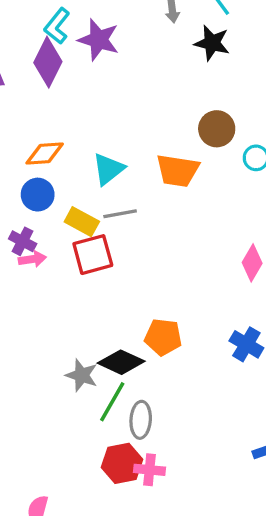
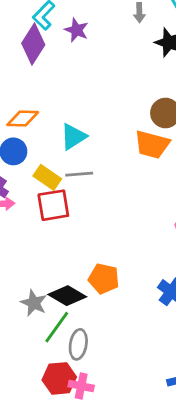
purple star: (99, 40) -> (77, 30), size x0.7
orange trapezoid: (178, 171) -> (152, 144), moved

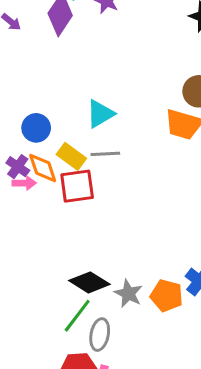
orange diamond: (23, 118) -> (43, 168), moved, turned 68
orange pentagon: (104, 279) -> (167, 296), moved
gray star: (34, 303) -> (128, 293), moved

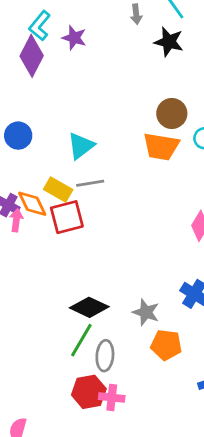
blue circle: (36, 128) -> (18, 136), moved
pink arrow: (24, 183) -> (16, 220), turned -75
gray star: (128, 293) -> (146, 312), moved
orange pentagon: (167, 296) -> (166, 345), moved

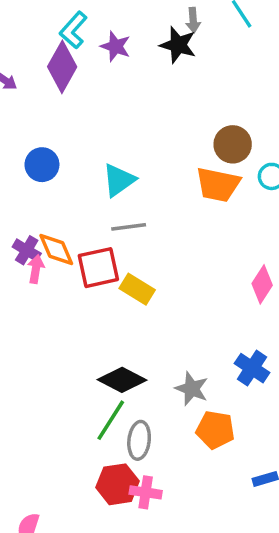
black star: (169, 42) -> (178, 45), moved
yellow rectangle: (58, 189) -> (137, 289), moved

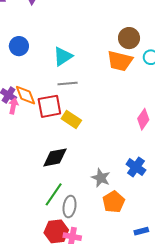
black diamond: (122, 380) -> (55, 157), moved, turned -40
orange pentagon: (215, 430) -> (114, 202), turned 30

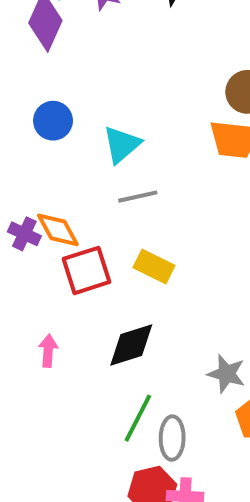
blue circle: (19, 46) -> (53, 121), moved
pink arrow: (13, 106) -> (48, 351), moved
red square: (49, 106) -> (87, 270), moved

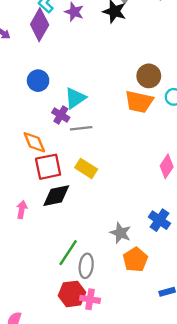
purple cross: (24, 234) -> (61, 115), moved
black diamond: (131, 345) -> (56, 196), moved

